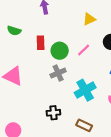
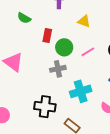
yellow triangle: (89, 19) -> (84, 21), moved, turned 32
black cross: (53, 113) -> (45, 107), size x1.5

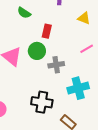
green circle: (64, 47) -> (37, 51), moved

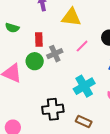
yellow triangle: (84, 18) -> (71, 17), size x1.5
gray cross: (56, 65) -> (55, 54), moved

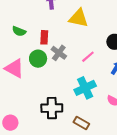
green semicircle: (12, 28) -> (19, 31), moved
pink line: (82, 46) -> (88, 57), moved
gray cross: (55, 54) -> (59, 53), turned -35

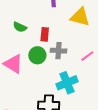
gray cross: (59, 53) -> (58, 51), turned -35
cyan cross: (85, 88) -> (67, 83), moved

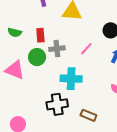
cyan cross: (67, 83) -> (71, 79), turned 35

